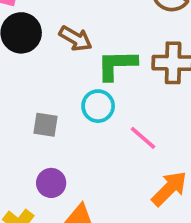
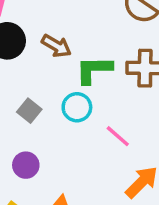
gray square: (46, 125) -> (29, 111), moved, turned 30
purple circle: (51, 183) -> (26, 165), moved

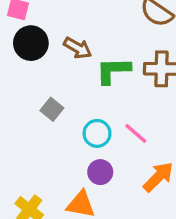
cyan circle: (77, 107) -> (97, 133), moved
purple circle: (26, 165) -> (100, 172), moved

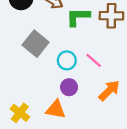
gray square: (52, 109) -> (36, 44), size x1.6

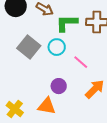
cyan circle: (67, 60) -> (57, 47), moved

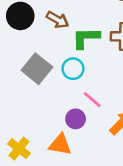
pink line: (81, 62) -> (92, 100), moved

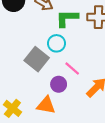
gray square: (37, 69) -> (37, 59), moved

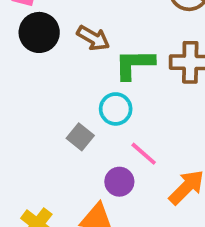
gray square: (37, 59) -> (80, 137), size x0.6

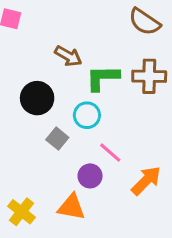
black circle: (39, 32) -> (37, 98), moved

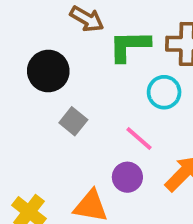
cyan circle: (87, 115) -> (164, 92), moved
purple circle: (90, 176) -> (127, 177), moved

